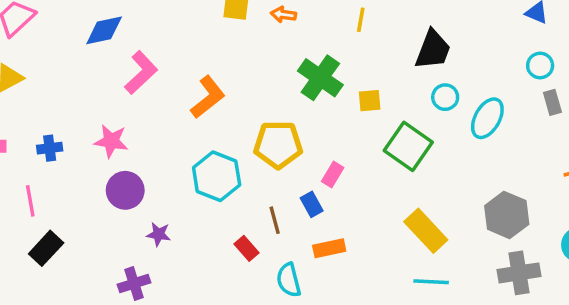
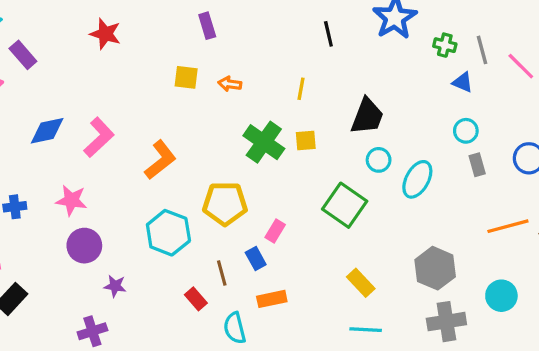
blue diamond: (104, 30) -> (47, 131), moved
yellow square: (370, 101) -> (306, 141), moved
yellow rectangle: (426, 231) -> (361, 283), size x0.7

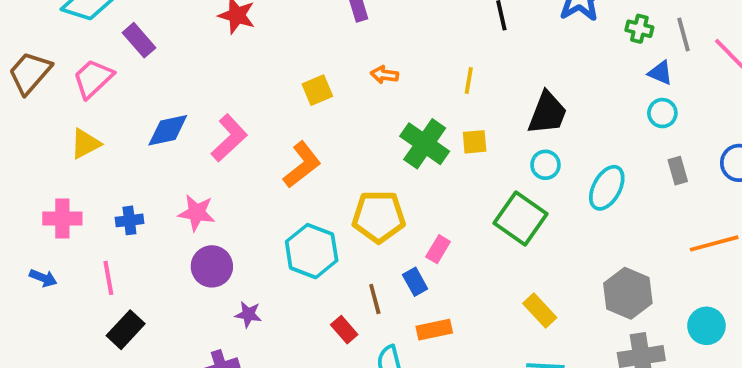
yellow square: (186, 77) -> (317, 90), moved, turned -30
cyan circle: (466, 131) -> (662, 113), moved
cyan circle: (379, 160) -> (545, 165), moved

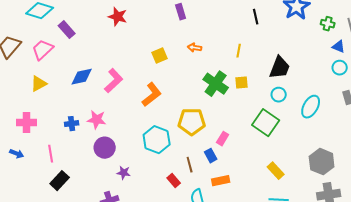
blue cross: (129, 220) -> (72, 124), moved

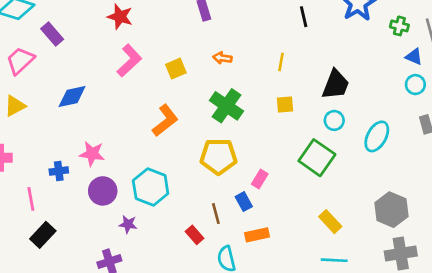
pink L-shape: (114, 81) -> (129, 61), moved
green cross: (216, 84) -> (226, 106), moved
blue cross: (72, 124) -> (59, 171), moved
cyan hexagon: (157, 140) -> (151, 187), moved

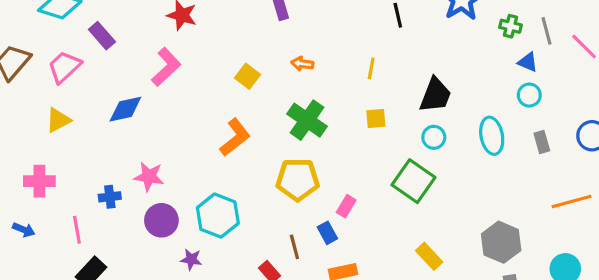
pink L-shape: (129, 61) -> (166, 67), moved
yellow square: (176, 69) -> (248, 76), turned -30
cyan ellipse: (377, 136) -> (492, 136), moved, turned -40

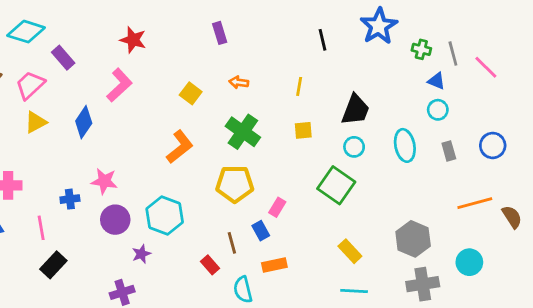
blue diamond: (125, 109) -> (84, 122), turned -44
yellow triangle: (58, 120) -> (36, 122), moved
purple star: (191, 259) -> (141, 254), turned -30

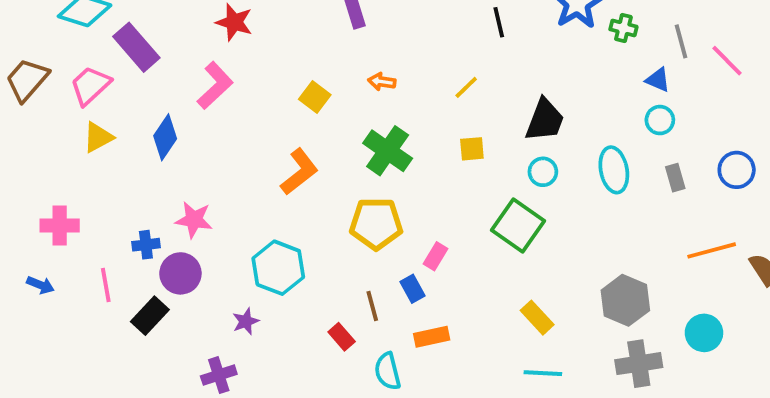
green cross: (421, 49) -> (623, 28), moved
purple rectangle: (63, 58) -> (136, 47), size x1.4
yellow line: (299, 86) -> (466, 87), turned 36
purple circle: (115, 220) -> (180, 273), moved
black rectangle: (53, 265) -> (150, 316), moved

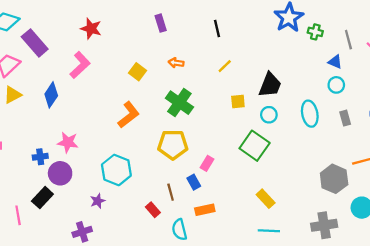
black line: (499, 22) -> (217, 29), moved
yellow square: (472, 149) -> (238, 101), moved
pink line: (106, 285) -> (18, 215), moved
gray hexagon: (625, 300) -> (334, 179), moved

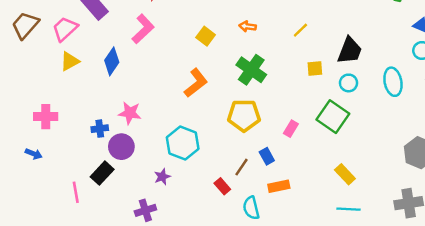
pink rectangle: (207, 163) -> (291, 129), moved
brown line: (171, 192) -> (242, 167), turned 49

